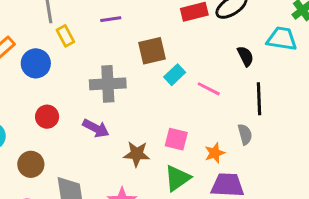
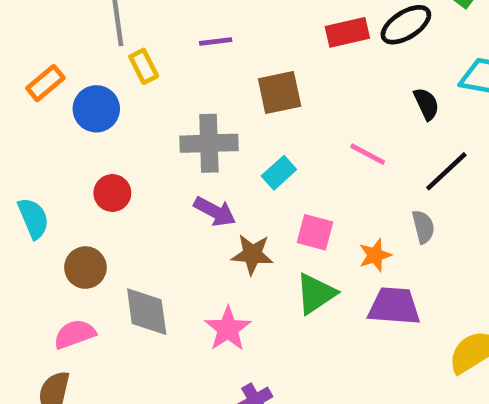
cyan rectangle: (175, 75) -> (279, 173), moved
black line: (259, 99) -> (446, 171), turned 48
purple arrow: (96, 128) -> (215, 211), moved

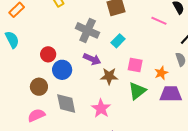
blue circle: (96, 109) -> (62, 70), moved
gray cross: (209, 143) -> (88, 30), turned 30
pink line: (368, 154) -> (159, 21), moved
cyan semicircle: (33, 218) -> (12, 40), moved

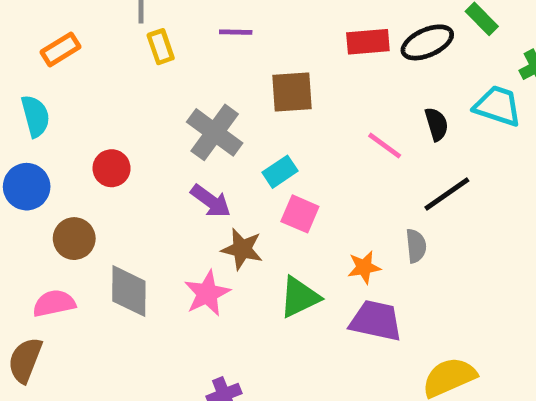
pink square: (135, 65) -> (300, 214), moved
blue circle: (62, 70) -> (27, 187), moved
pink star: (101, 108) -> (207, 293), moved

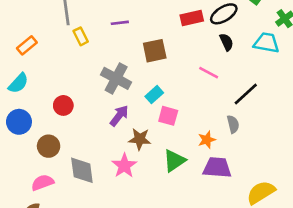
cyan semicircle: (35, 116) -> (18, 83), turned 65
black semicircle: (437, 124) -> (226, 42), moved
purple arrow: (211, 201) -> (119, 116), turned -80

